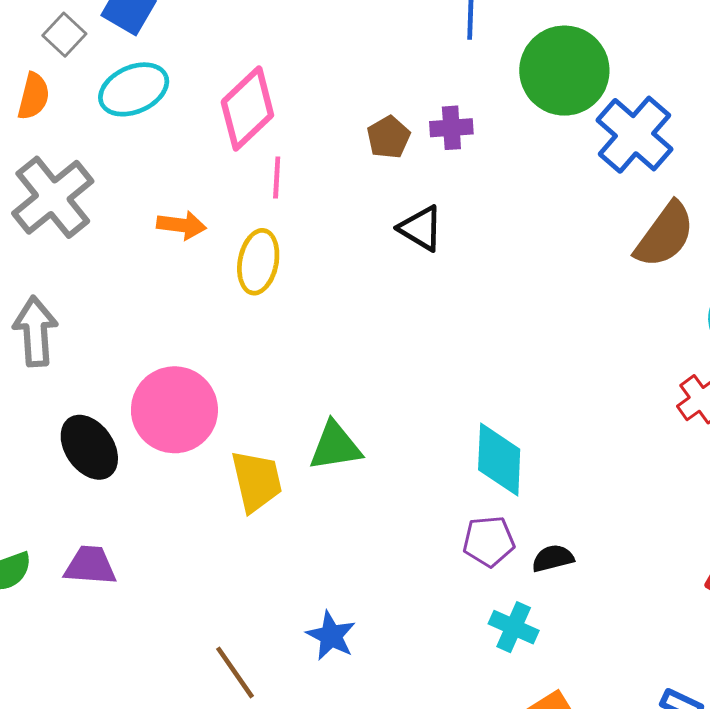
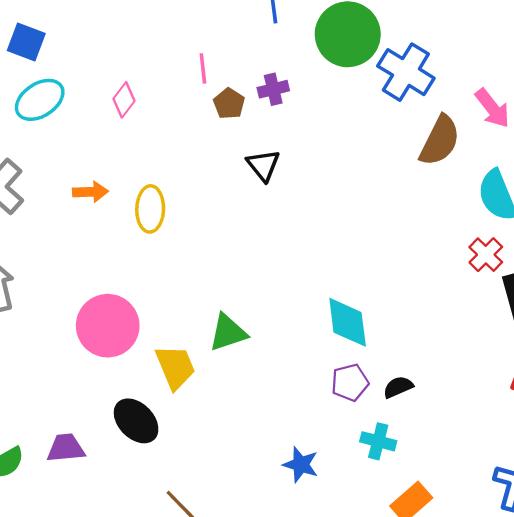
pink diamond: (247, 108) -> (124, 100), size x0.6
pink line: (277, 177) -> (203, 68), moved
black triangle: (421, 228) -> (263, 165), turned 30
black ellipse: (89, 447) -> (136, 421), moved
blue star: (331, 636) -> (301, 465), moved

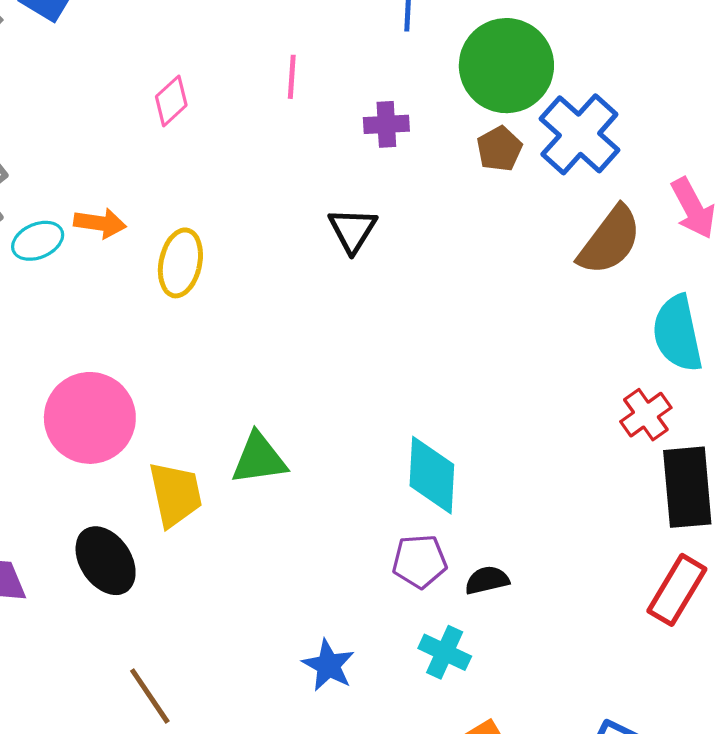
cyan ellipse: (40, 100) -> (38, 241), moved, size x0.7
brown pentagon: (229, 104) -> (499, 149), moved

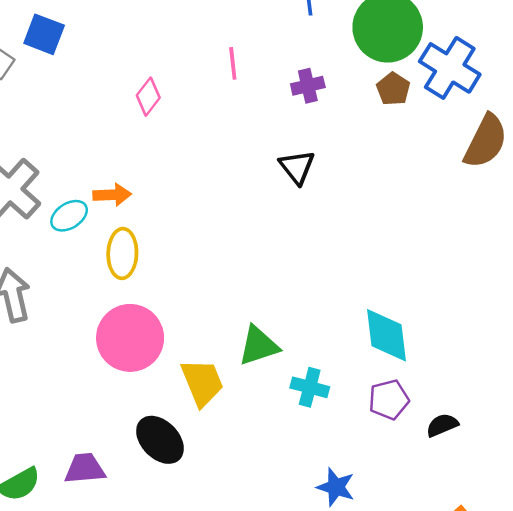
yellow ellipse: (180, 263) -> (122, 253), moved
black semicircle: (487, 580) -> (442, 425), moved
cyan cross: (445, 652) -> (310, 387), moved

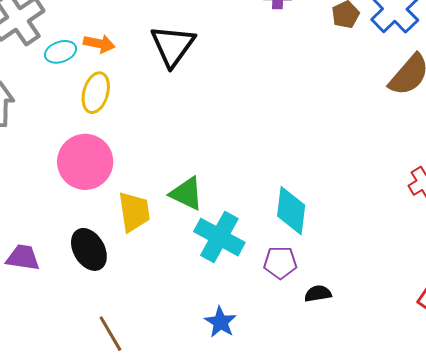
black triangle: (297, 167) -> (173, 46), moved, size x1.5
green triangle: (258, 346) -> (187, 194), turned 30
cyan cross: (310, 387) -> (219, 237), size x1.6

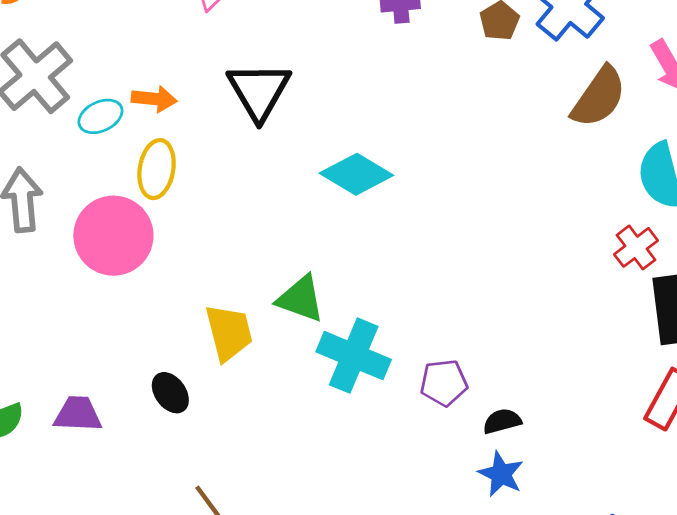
pink circle: (85, 162) -> (113, 236), moved
cyan diamond: (291, 211) -> (356, 174), moved, turned -60
black ellipse: (89, 249) -> (170, 393), size x0.7
blue star: (220, 322) -> (501, 474), moved

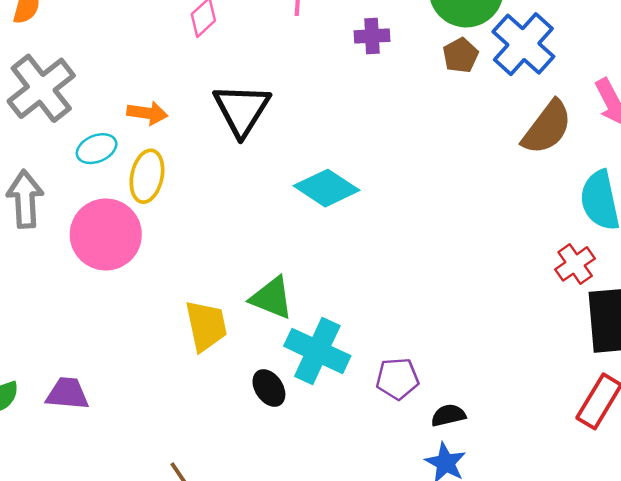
cyan ellipse: (100, 116) -> (97, 149), moved
black ellipse: (170, 393) -> (269, 388), moved

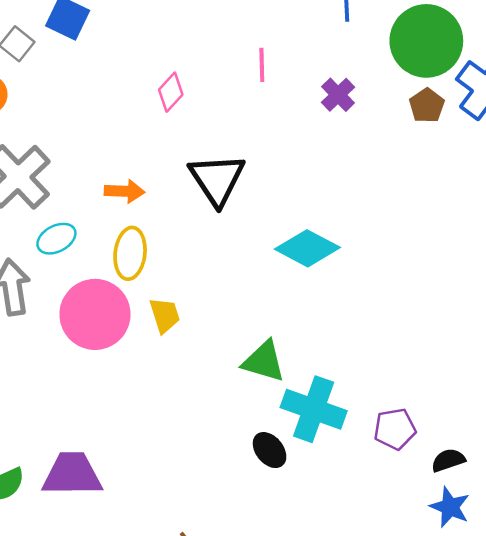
purple cross: (372, 36) -> (338, 95), turned -36
cyan ellipse: (97, 149) -> (56, 239), moved
yellow trapezoid: (206, 326) -> (165, 315), moved, size x0.7
purple trapezoid: (67, 394) -> (72, 474), size x1.4

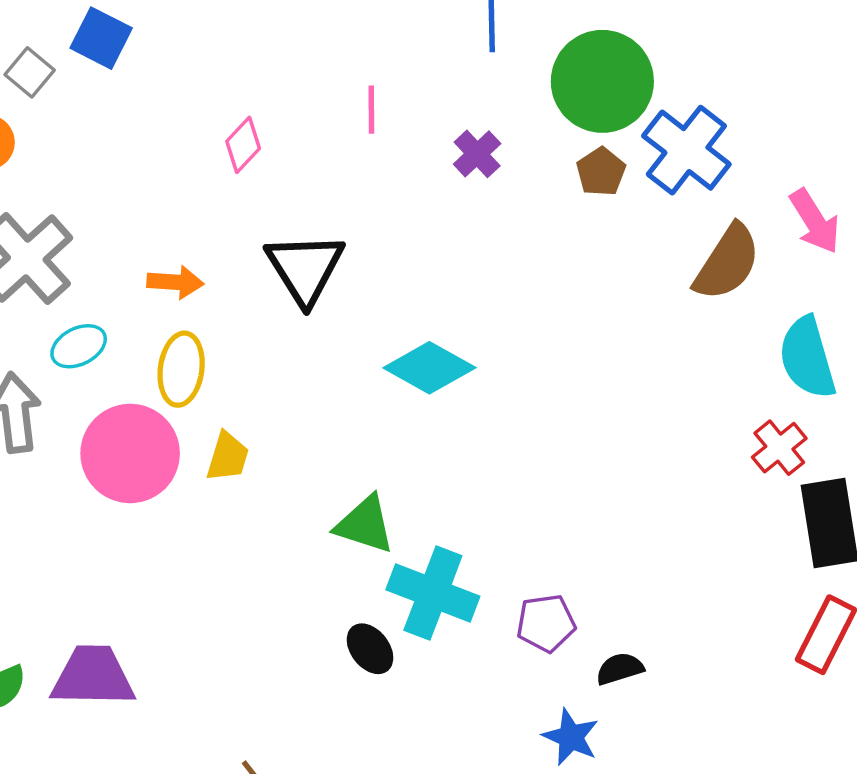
yellow trapezoid: (165, 315) -> (228, 457), turned 33
blue star: (450, 507) -> (571, 737), moved

